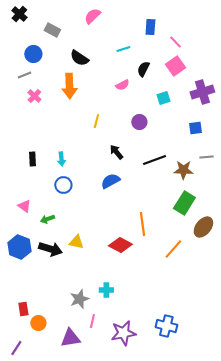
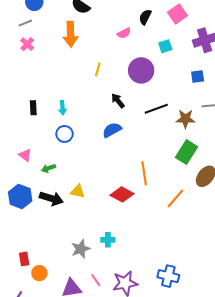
pink cross: (34, 96) -> (27, 44), moved
purple circle: (139, 122) -> (141, 70), size x1.6
pink line: (92, 321) -> (96, 280), moved, turned -48

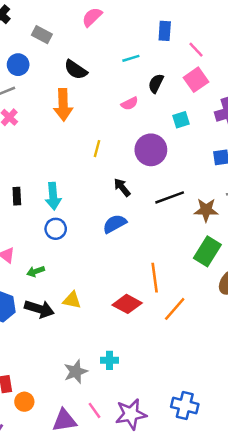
cyan arrow: (62, 108) -> (53, 196), size x1.5
orange line: (175, 198) -> (175, 309), moved

